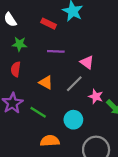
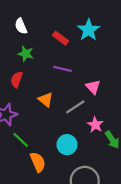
green line: (38, 112) -> (21, 140), moved
orange semicircle: (50, 141) -> (38, 162), turned 60

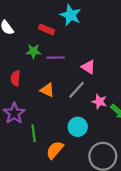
green star: (26, 54) -> (33, 51), moved
green line: (21, 140) -> (34, 133), turned 54
orange semicircle: (38, 162) -> (55, 150), turned -102

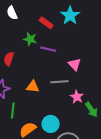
orange triangle: (47, 90) -> (33, 87), moved, turned -32
gray line: (77, 90) -> (59, 82), turned 30
cyan circle: (78, 127) -> (51, 124), moved

